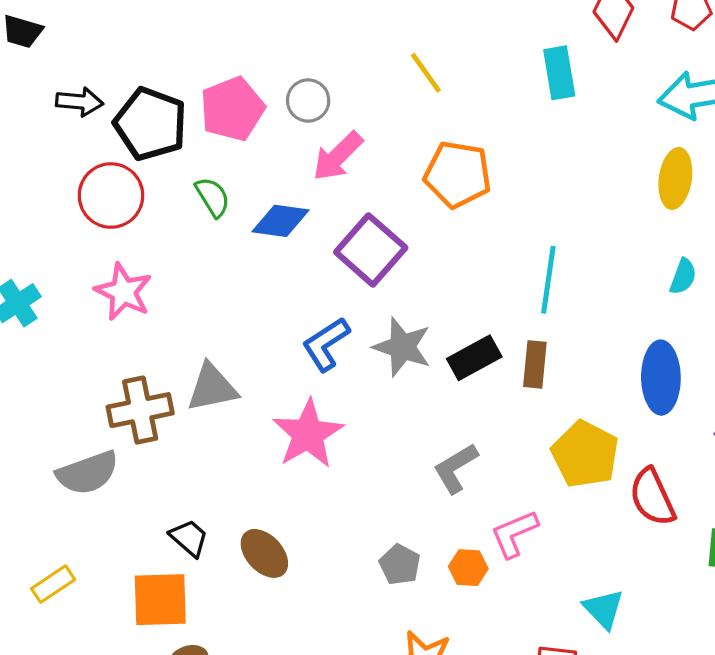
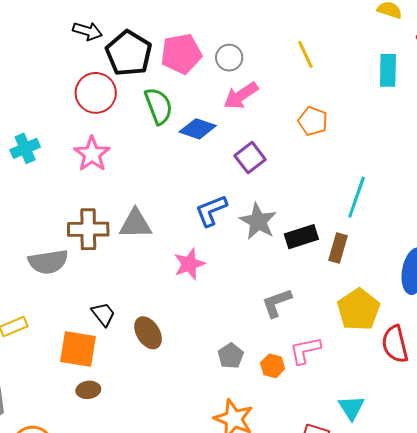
orange pentagon: (458, 174) -> (313, 121), size x0.7
green semicircle: (213, 197) -> (159, 106), size x1.4
purple square: (371, 250) -> (250, 158), size x0.7
pink star: (308, 434) -> (189, 264), size x0.7

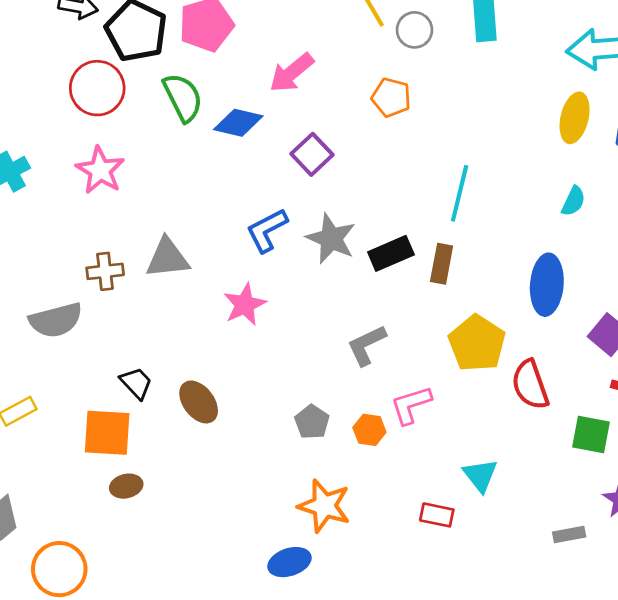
gray circle: (229, 58) -> (414, 30), moved
brown cross: (88, 229) -> (105, 271), size x0.7

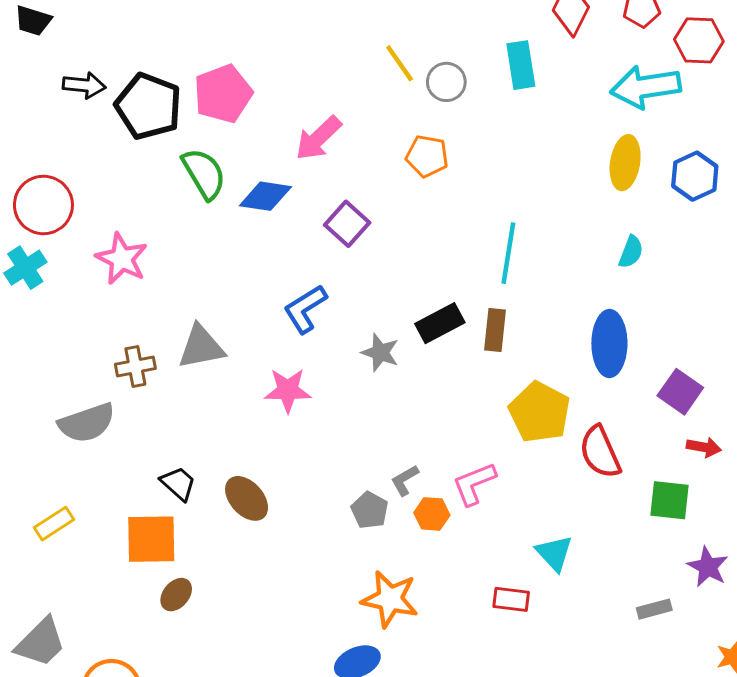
red circle: (97, 88) -> (43, 205), moved
gray star: (331, 239) -> (380, 353), moved, size x0.7
pink star: (245, 305) -> (288, 390), turned 30
gray L-shape: (367, 345) -> (405, 480), moved, size x0.7
brown ellipse: (126, 486) -> (176, 595), turned -32

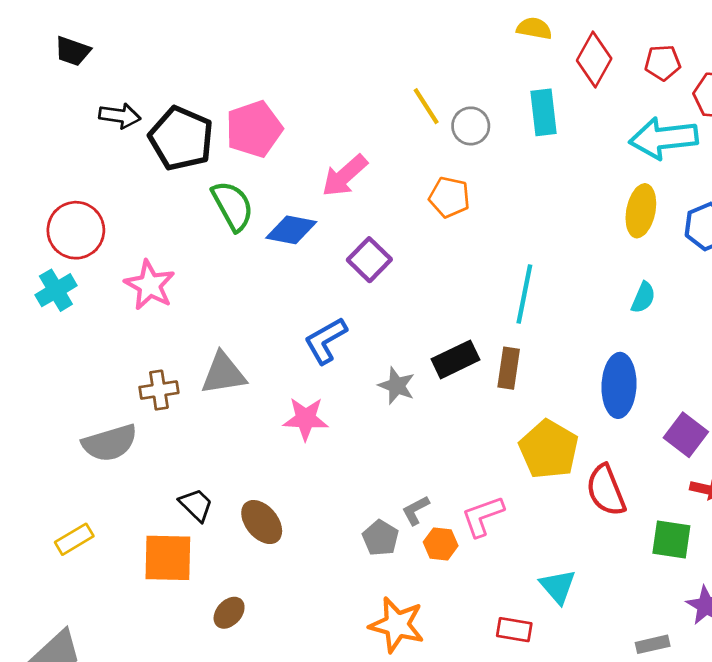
brown ellipse: (176, 595) -> (229, 613), moved

